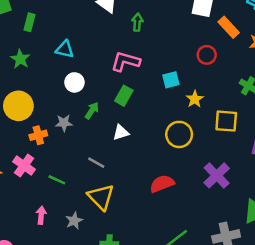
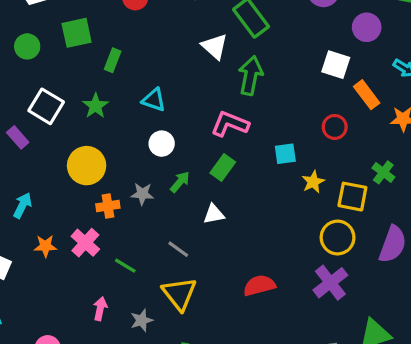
green arrow: (137, 22) -> (251, 76), size x1.6
yellow square: (226, 121) -> (352, 197), moved
yellow circle: (179, 134) -> (338, 237), moved

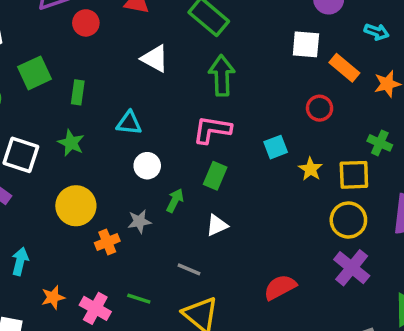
white triangle: (215, 46) -> (155, 59), moved
pink cross: (85, 243) -> (95, 308), moved

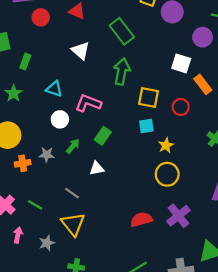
pink L-shape: (212, 130) -> (88, 103), moved
yellow square: (354, 175) -> (149, 98), moved
yellow circle: (348, 220) -> (167, 174), moved
red semicircle: (280, 287) -> (141, 219), moved

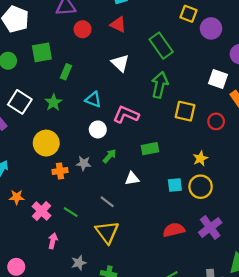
cyan square: (146, 126) -> (175, 185), moved
green rectangle: (103, 136) -> (150, 149), moved, turned 42
gray star: (47, 243) -> (79, 263), moved

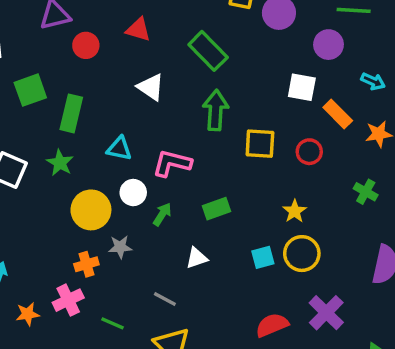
green rectangle: (66, 72) -> (71, 113), size x1.5
yellow circle: (46, 143) -> (91, 210), moved
green arrow: (110, 156) -> (162, 214), moved
pink cross: (42, 211) -> (68, 300), moved, turned 30

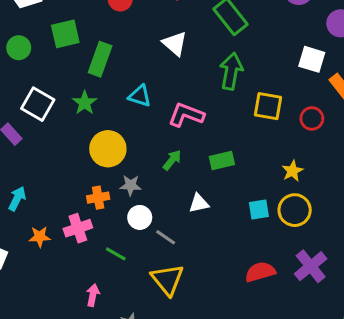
white circle: (133, 193) -> (140, 217), moved

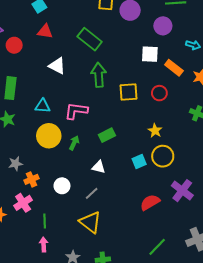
yellow circle: (108, 149) -> (49, 136), moved
gray star: (131, 185) -> (16, 164), moved
white triangle: (199, 203) -> (99, 167), turned 40
gray line: (166, 237) -> (92, 193), moved, turned -64
green line: (116, 254) -> (45, 221), moved, turned 72

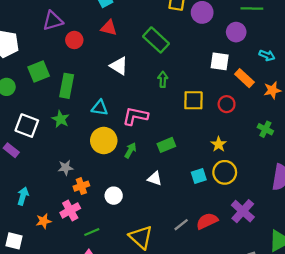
green arrow: (99, 75) -> (163, 79), size x0.6
gray line: (92, 193) -> (181, 225), moved
green line: (45, 221) -> (92, 232), turned 64

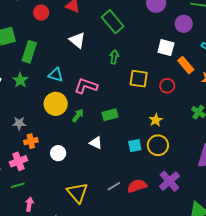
green line: (92, 232) -> (18, 185), moved

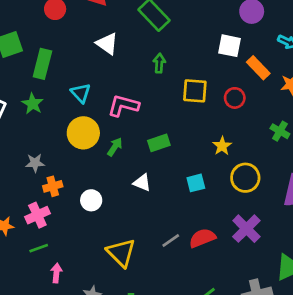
cyan triangle: (56, 75) -> (81, 93), turned 35
yellow circle: (158, 145) -> (245, 178), moved

